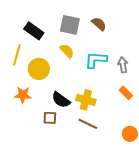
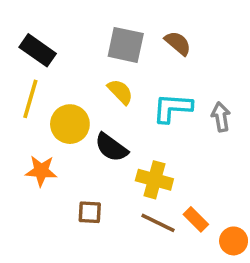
black rectangle: (34, 31) -> (38, 50), moved
orange rectangle: (126, 93) -> (196, 219), moved
black semicircle: (61, 100) -> (111, 147), moved

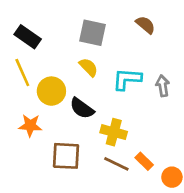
brown semicircle: (178, 43) -> (145, 25), moved
yellow line: (30, 99) -> (22, 72), turned -40
brown square: (90, 212) -> (66, 156), size x1.6

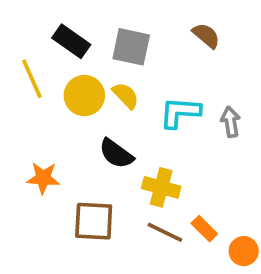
black rectangle: (28, 37) -> (71, 41), moved
yellow line: (22, 72) -> (32, 79), moved
yellow circle: (51, 91) -> (84, 96), moved

